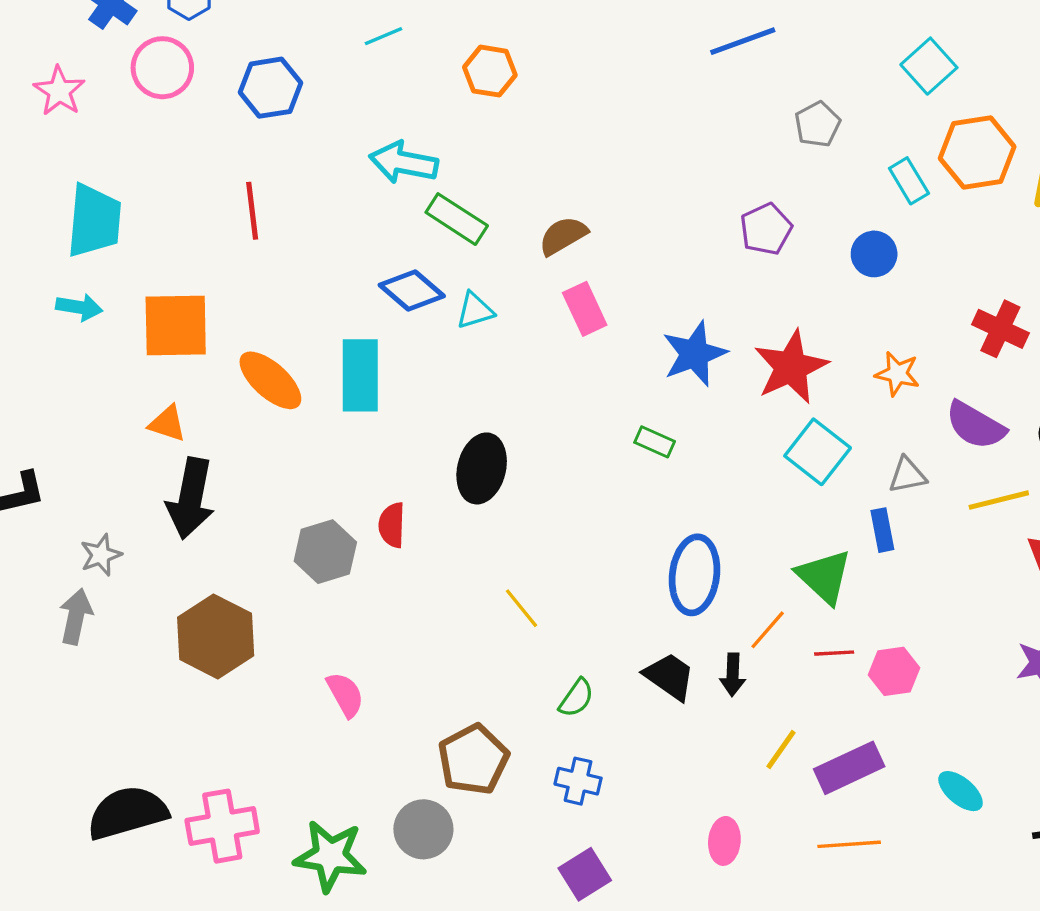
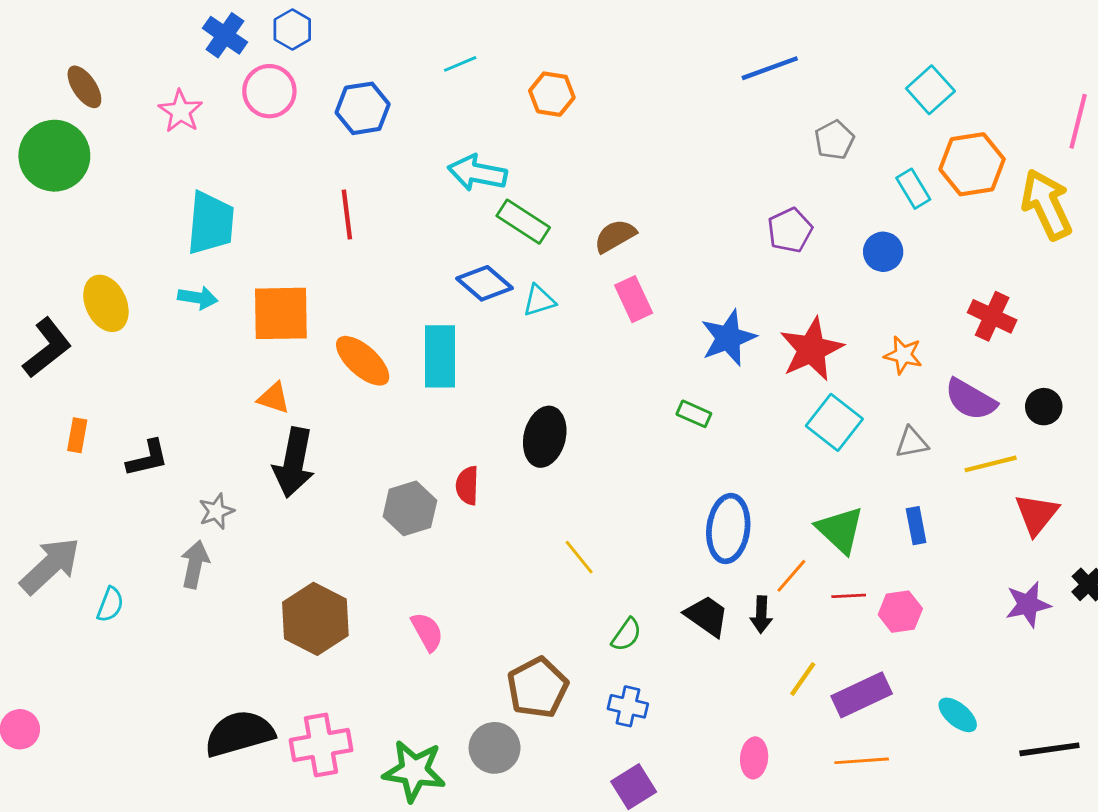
blue rectangle: (882, 530) -> (916, 526), moved
brown hexagon: (216, 636) -> (315, 619), moved

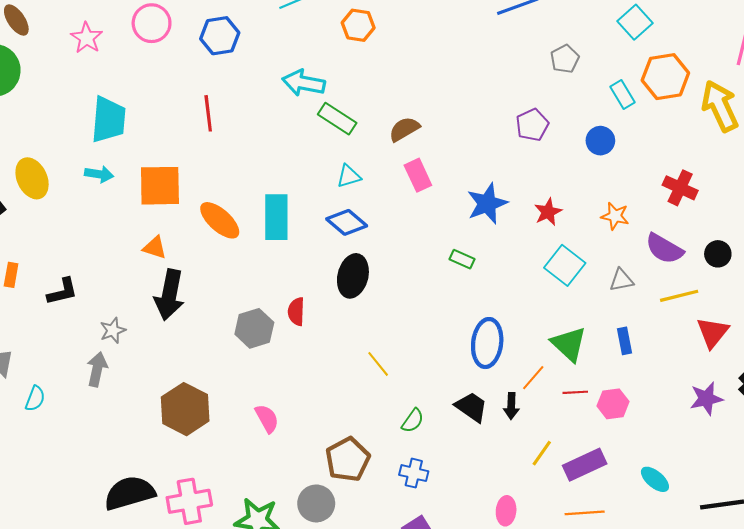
blue diamond: (485, 283) -> (347, 222), moved
red star: (811, 349) -> (548, 212), size x0.6

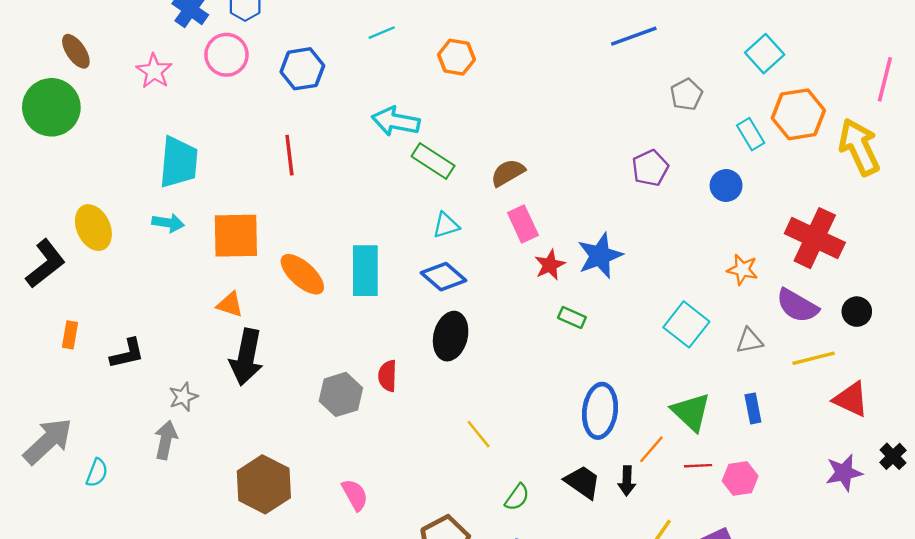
red cross: (680, 188) -> (815, 238), size x1.5
red star: (548, 212) -> (550, 265), moved
red triangle: (713, 333) -> (851, 399), turned -44

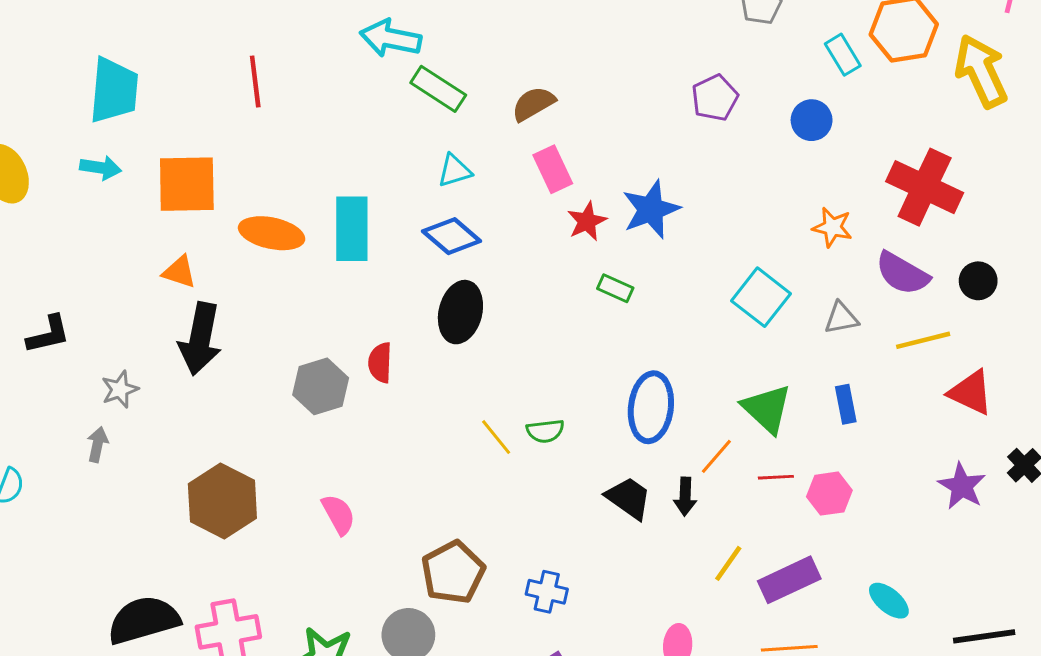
orange ellipse: (302, 274) -> (272, 233), turned -30
gray arrow: (166, 440) -> (98, 444), size x0.7
purple star: (844, 473) -> (962, 486), turned -30
green semicircle: (517, 497) -> (545, 431), moved, turned 48

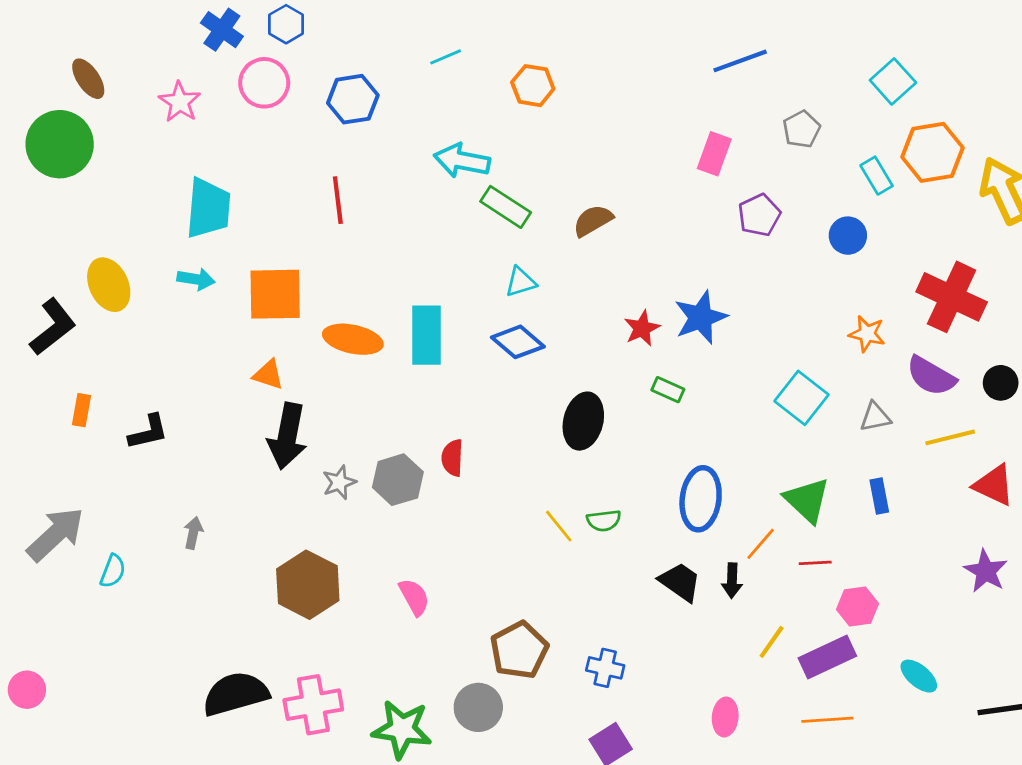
pink rectangle: (553, 169) -> (714, 154), moved, turned 45
black ellipse: (460, 312) -> (583, 421), moved
gray star: (120, 389) -> (339, 482), moved
pink hexagon: (829, 494) -> (857, 607), moved

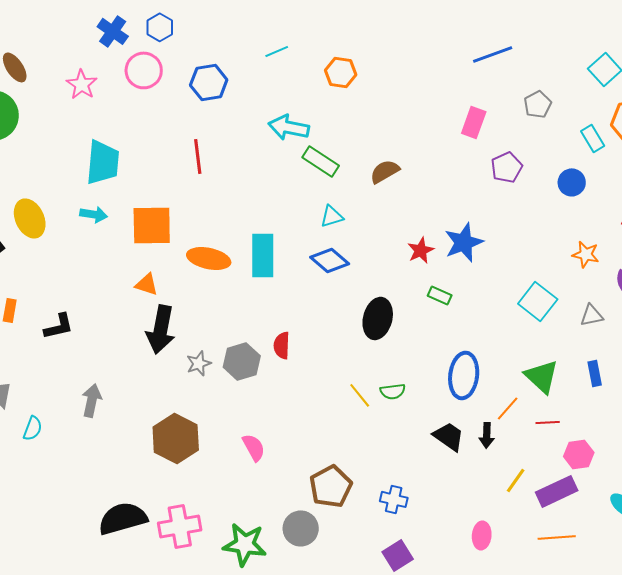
gray arrow: (193, 533) -> (92, 400), size x1.4

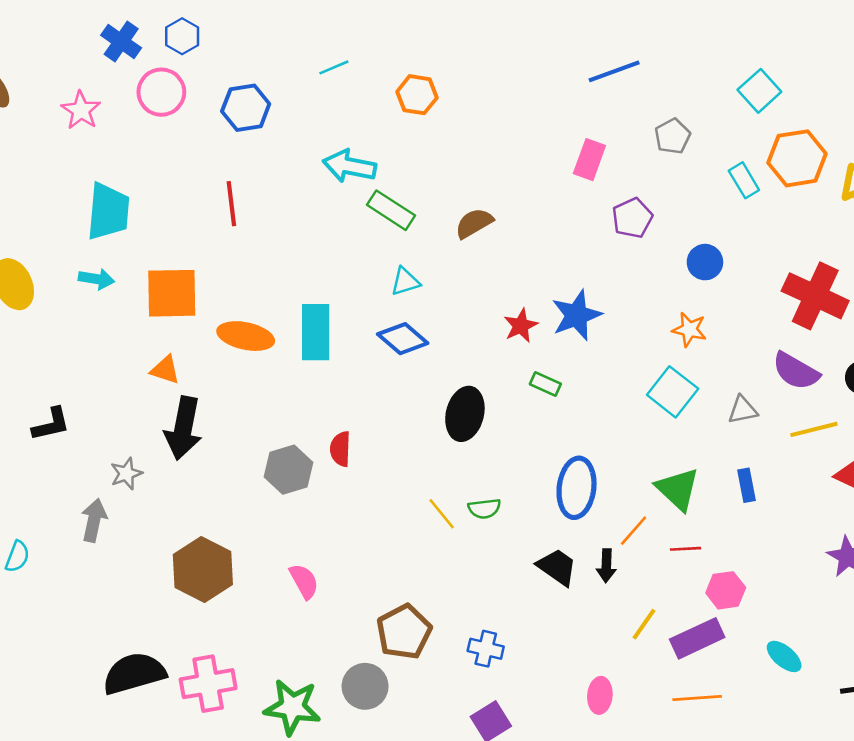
blue circle: (572, 182) -> (705, 262), moved
orange star: (586, 254) -> (689, 330), moved
gray star: (199, 363) -> (126, 474), moved

